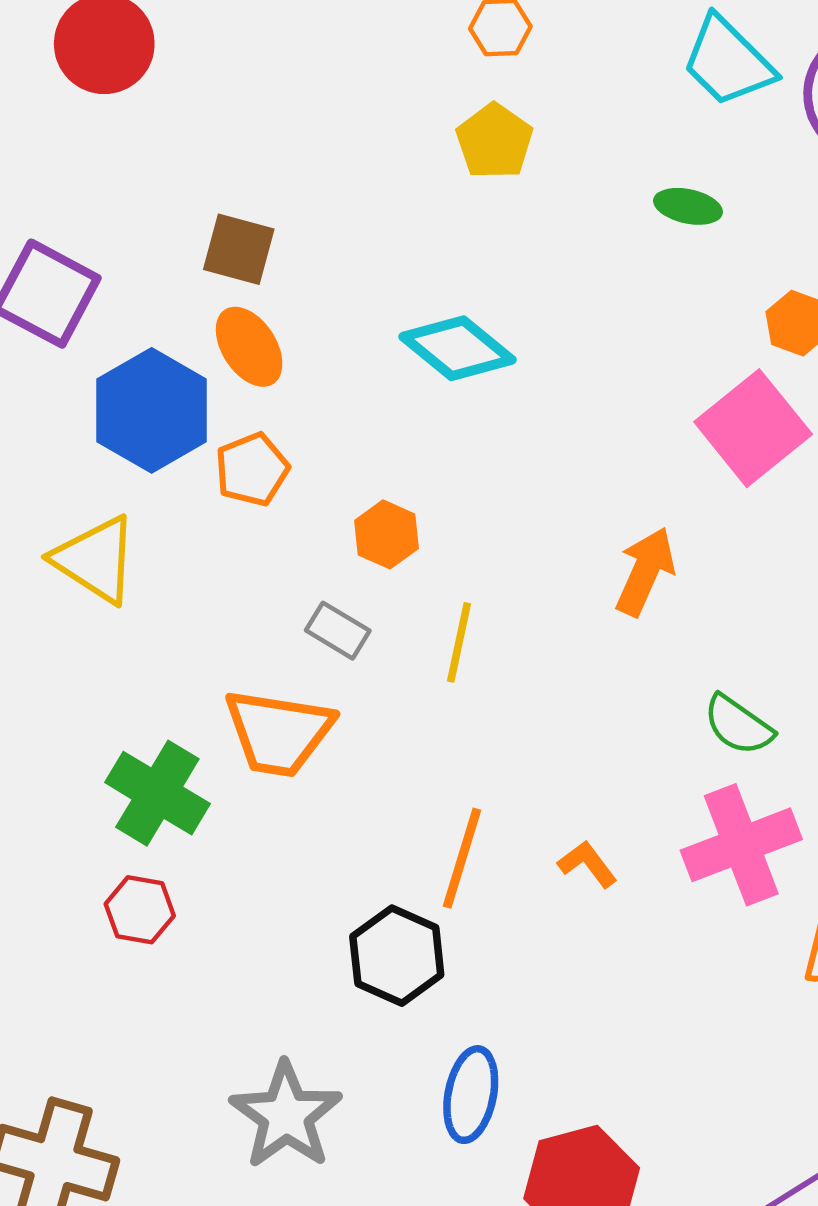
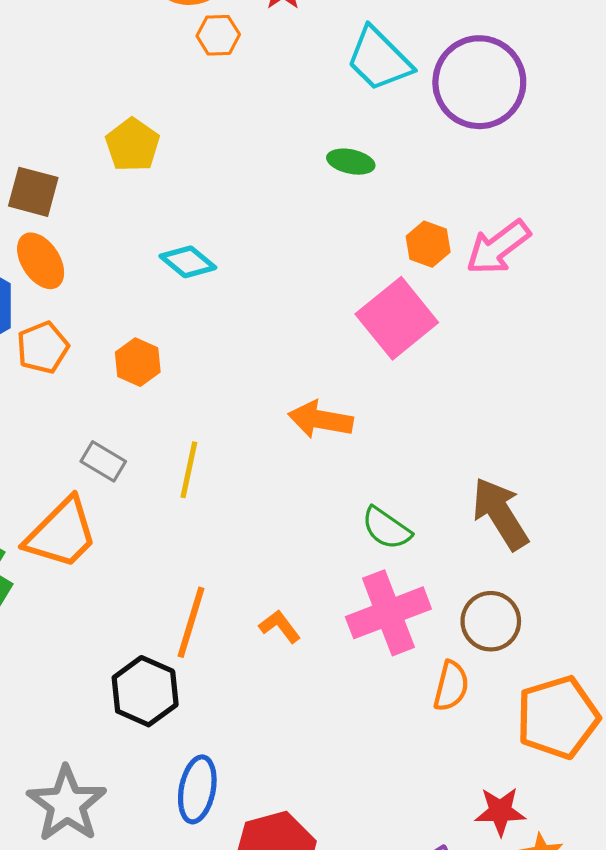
yellow pentagon: (494, 141) -> (133, 145), moved
cyan diamond: (457, 348) -> (188, 262), size x0.7
orange hexagon: (387, 534) -> (138, 362), moved
orange arrow: (645, 571) -> (321, 420), turned -104
orange trapezoid: (279, 732) -> (61, 533), turned -54

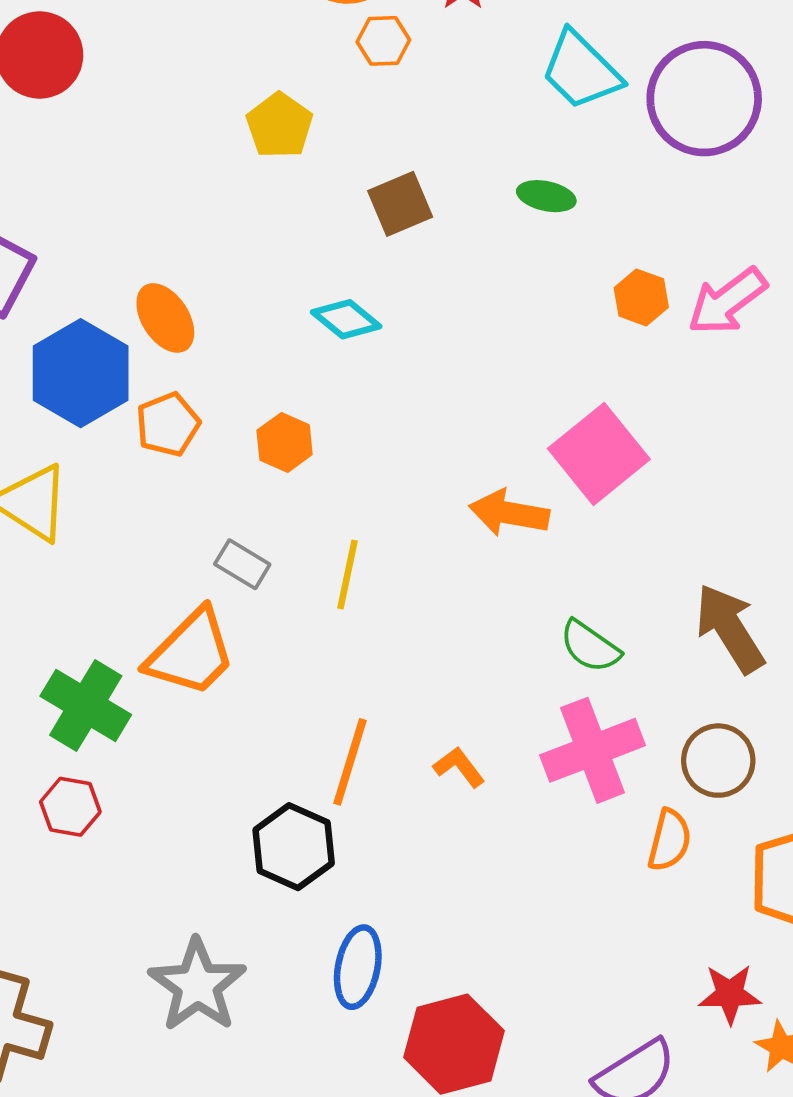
yellow pentagon: (133, 145) -> (279, 126), moved
brown square: (33, 192) -> (400, 204), moved, turned -38
pink square: (397, 318) -> (599, 454), moved

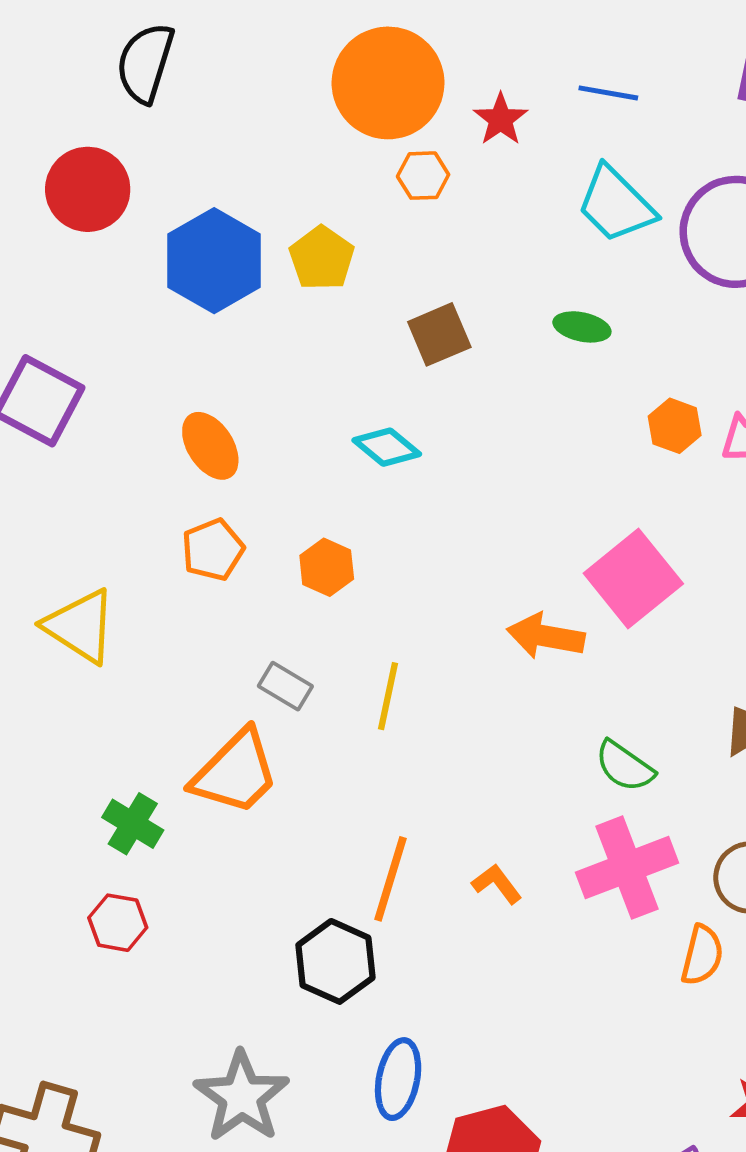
blue hexagon: (81, 373) -> (214, 261), moved
green cross: (86, 705) -> (133, 824), size x0.7

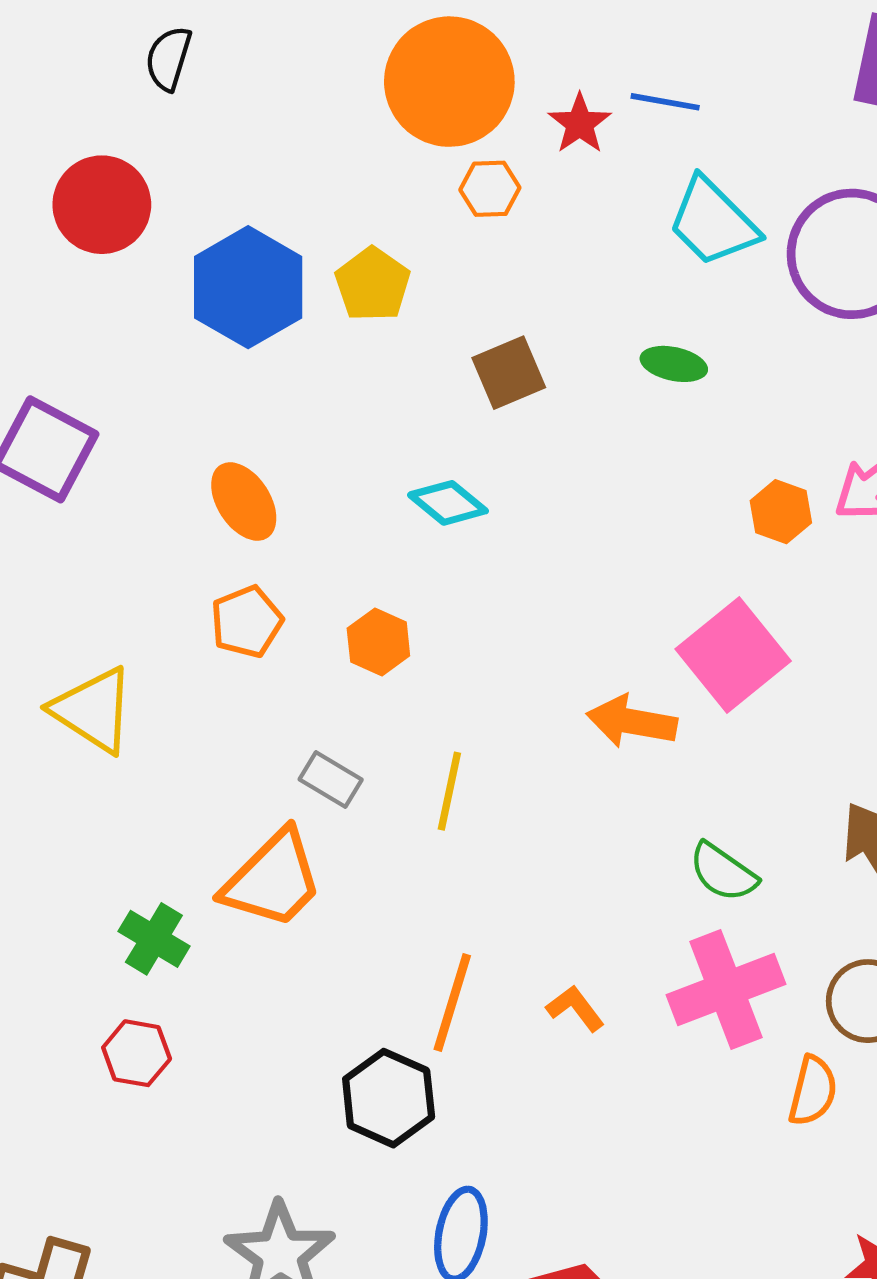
black semicircle: (145, 63) -> (168, 58), size x0.7
blue line: (608, 93) -> (665, 102), moved
orange hexagon: (675, 426) -> (781, 512), moved

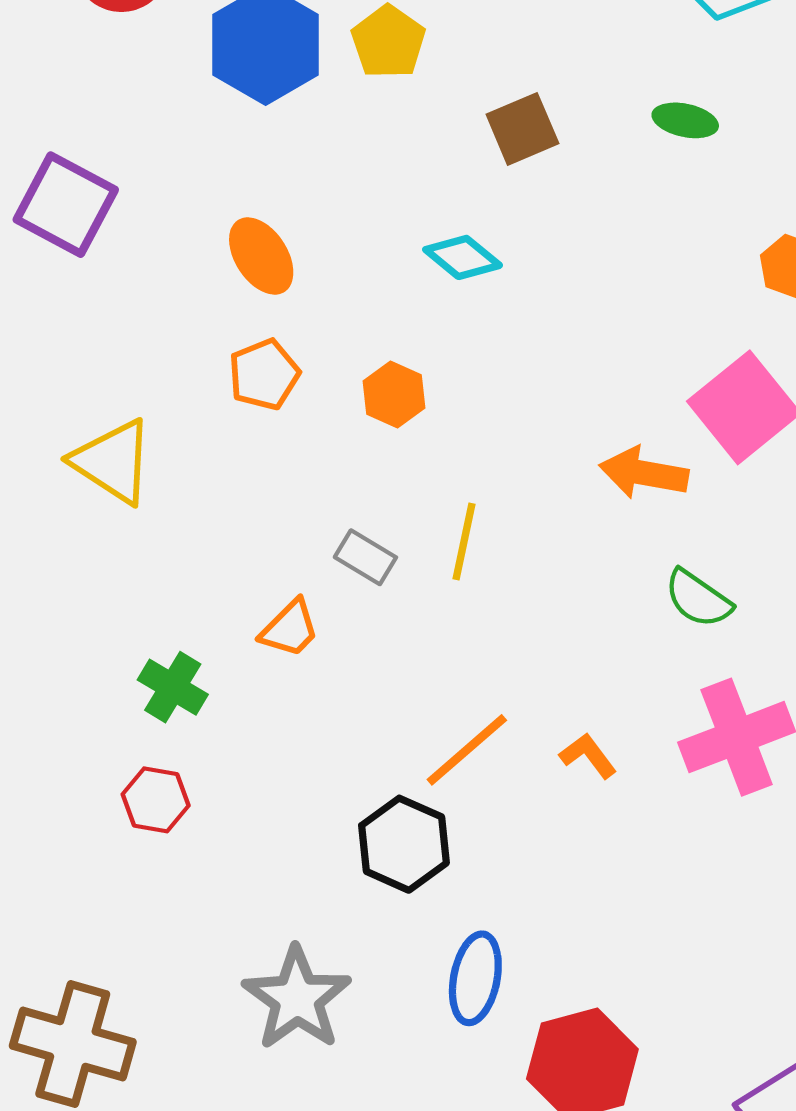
gray rectangle: (331, 780) -> (365, 557), moved
green semicircle: (723, 872) -> (698, 599), moved
orange trapezoid: (273, 879) -> (290, 629), size x0.6
orange line: (452, 1003) -> (467, 750), turned 32

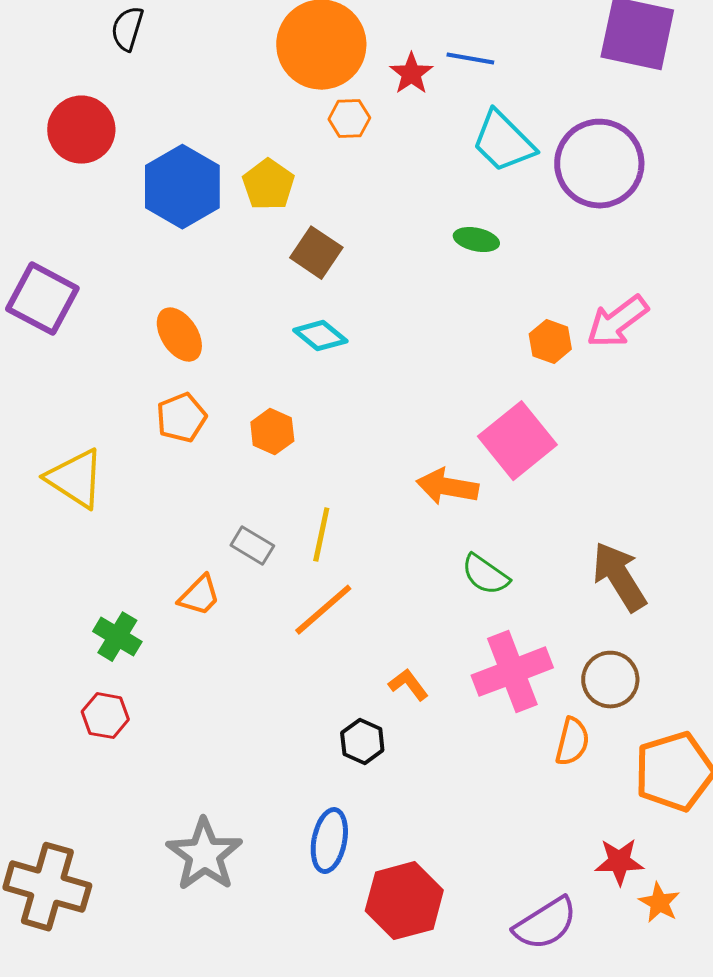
brown square: (522, 129) -> (316, 253), moved, turned -33
orange line: (467, 750) -> (323, 610), moved
black hexagon: (404, 844) -> (362, 742), moved, size x0.7

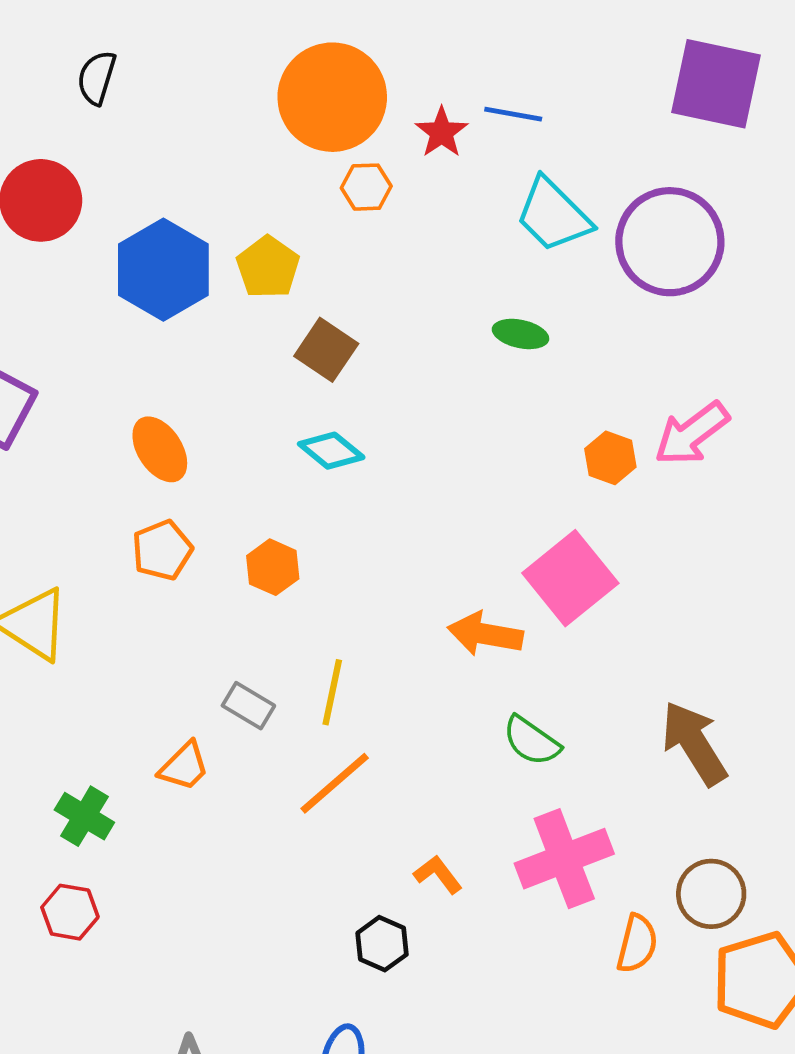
brown circle: (610, 680) -> (711, 894), moved

